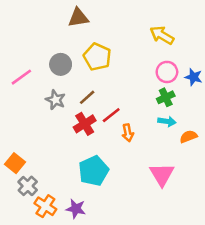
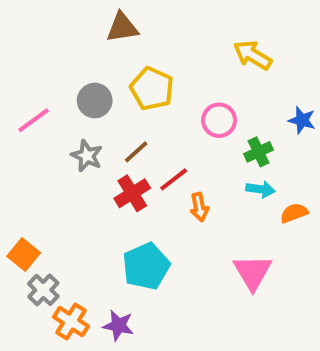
pink circle: (167, 72) -> (219, 120), moved

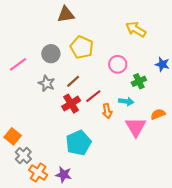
cyan arrow: (260, 189) -> (126, 101), moved
pink triangle: (253, 272) -> (136, 127), moved

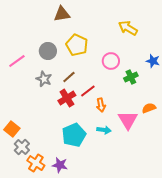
cyan arrow: (126, 101) -> (104, 130), moved

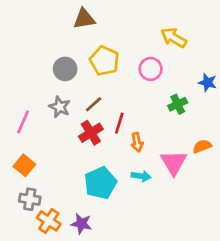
pink line: (17, 61) -> (23, 122), moved, turned -30
pink circle: (111, 61) -> (151, 69), moved
red line: (88, 91) -> (119, 123), turned -35
orange square: (12, 129) -> (24, 165), moved
gray cross: (22, 147) -> (30, 199), turned -35

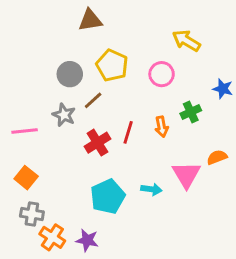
brown line: (94, 104) -> (93, 100), moved
pink line: (23, 122) -> (25, 131), turned 60
orange arrow: (137, 142) -> (162, 127), moved

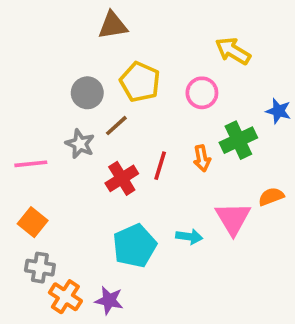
green cross: (191, 112) -> (238, 140), size x1.4

